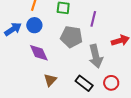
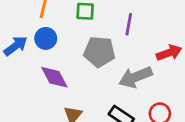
gray arrow: (96, 56) -> (136, 77), turned 85

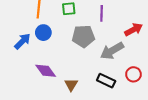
purple diamond: (54, 77) -> (46, 71), moved

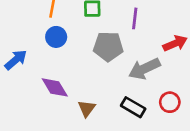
blue arrow: (22, 41) -> (16, 60), moved

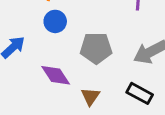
gray pentagon: (108, 46) -> (96, 48), moved

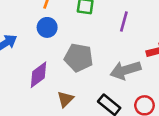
purple diamond: (56, 75) -> (38, 75), turned 76

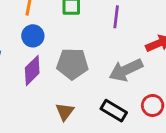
purple diamond: (38, 75) -> (32, 70), moved

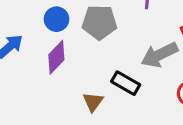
gray pentagon: (72, 64) -> (99, 22), moved
black rectangle: (114, 111) -> (126, 83), moved

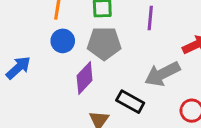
purple diamond: (56, 57) -> (85, 78), moved

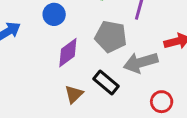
gray pentagon: (104, 43) -> (111, 37), moved

